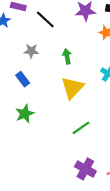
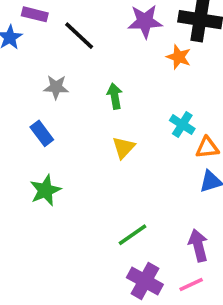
yellow triangle: (72, 88) -> (124, 148), size x0.6
green line: (81, 128) -> (132, 235), moved

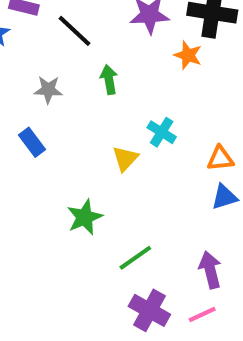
green arrow: (115, 96) -> (109, 80), moved
cyan cross: (182, 125) -> (162, 132), moved
green star: (45, 190) -> (85, 217), moved

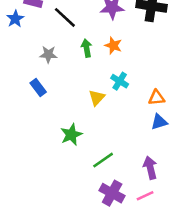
orange star: (188, 55) -> (113, 45), moved

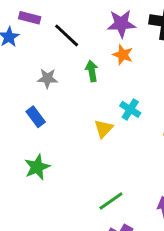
orange star: (113, 45) -> (123, 55), moved
green star: (71, 135) -> (37, 167), moved

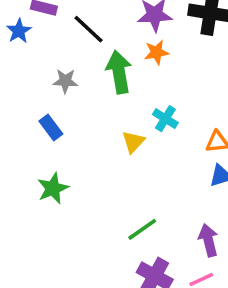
orange star: (123, 55) -> (156, 52), turned -30
green arrow: (92, 71) -> (119, 72), size x1.6

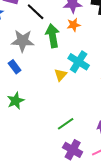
gray star: (65, 81) -> (23, 41), size x1.6
cyan cross: (165, 119) -> (79, 62), size x1.5

